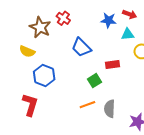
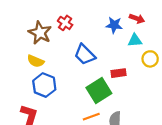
yellow semicircle: (27, 51) -> (36, 61), moved
green square: (94, 81) -> (99, 91), size x1.6

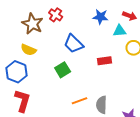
red arrow: (137, 19) -> (130, 16), moved
blue hexagon: (44, 85) -> (17, 72), moved
green square: (99, 91) -> (63, 70), moved, size x0.7

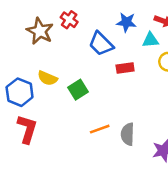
blue trapezoid: (74, 44) -> (101, 44), moved
yellow semicircle: (29, 50) -> (48, 78), moved
red rectangle: (105, 61) -> (125, 68), moved

